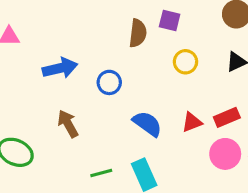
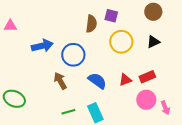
yellow circle: (185, 62) -> (121, 42), size x1.5
blue circle: (109, 82) -> (73, 55), size x1.5
brown arrow: (68, 124) -> (60, 81), moved

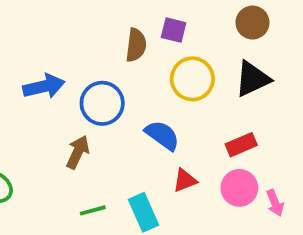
black triangle: (153, 42) -> (252, 79), size x1.5
red triangle: (125, 80) -> (185, 180), moved
brown arrow: (60, 81) -> (78, 152), turned 54
blue semicircle: (97, 81) -> (162, 135), moved

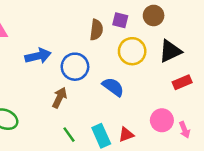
brown circle: (252, 23) -> (154, 15), moved
red rectangle: (241, 145) -> (182, 82), moved
red triangle: (185, 180) -> (126, 135), moved
green line: (93, 210) -> (69, 135), turned 70

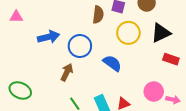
red rectangle: (182, 82) -> (171, 59), turned 42
pink arrow: (185, 130) -> (173, 100), turned -56

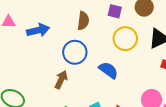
brown semicircle: (98, 15) -> (83, 21), moved
blue arrow: (49, 37) -> (38, 30), moved

